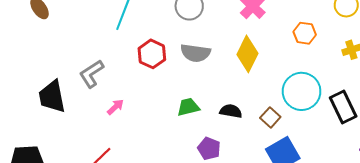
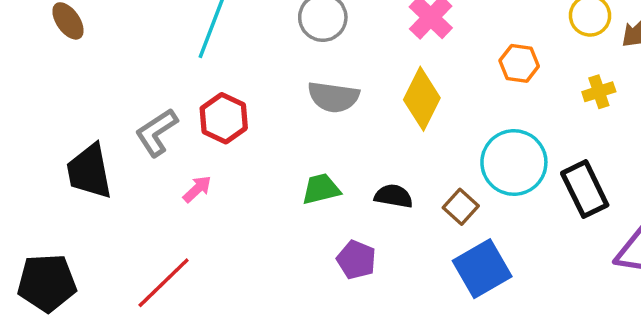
red hexagon: (152, 54) -> (224, 118), moved

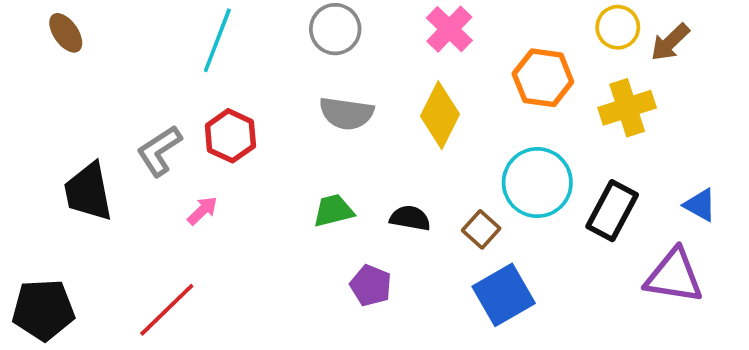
orange hexagon: (519, 63) -> (543, 78), size x1.4
yellow cross: (599, 92) -> (627, 108), size x1.6
black rectangle: (585, 189) -> (612, 211), turned 54

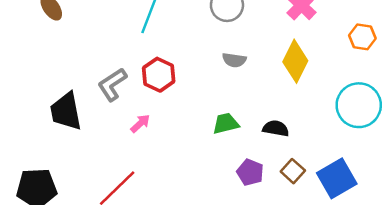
orange hexagon: (543, 78) -> (362, 37), size x0.7
gray semicircle: (346, 113) -> (234, 60), size x0.7
brown square: (481, 229) -> (293, 171), moved

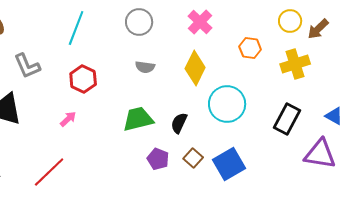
gray L-shape: (112, 84) -> (27, 66), moved, turned -80
cyan circle: (359, 105) -> (227, 104), moved
green trapezoid: (226, 124) -> (138, 119), size x1.4
black semicircle: (276, 128) -> (179, 123), turned -75

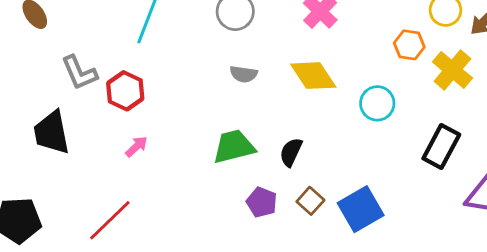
orange hexagon: (250, 48) -> (409, 45), moved
yellow cross: (295, 64) -> (452, 70), turned -32
yellow diamond: (195, 68) -> (313, 76), turned -60
red hexagon: (83, 79) -> (125, 91), moved
cyan circle: (227, 104) -> (377, 103), moved, size x0.7

